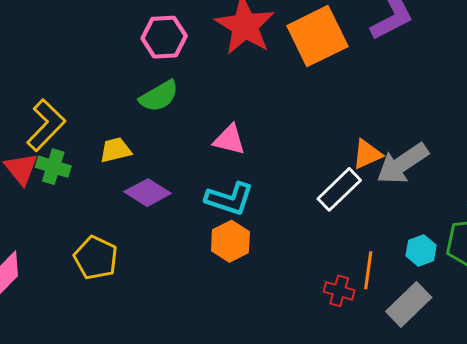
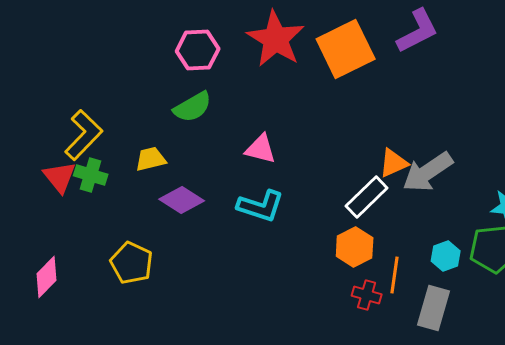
orange hexagon: (230, 241) -> (355, 247), moved
gray rectangle: (409, 304) -> (434, 308), turned -30

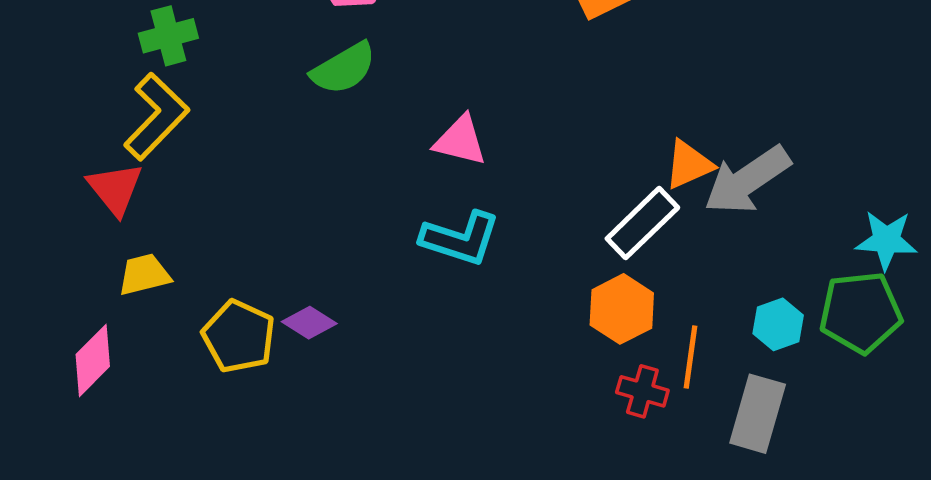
yellow trapezoid: (151, 159) -> (144, 275), moved
green cross: (91, 175) -> (168, 36), moved, turned -32
purple diamond: (182, 200) -> (309, 323), moved, size x0.7

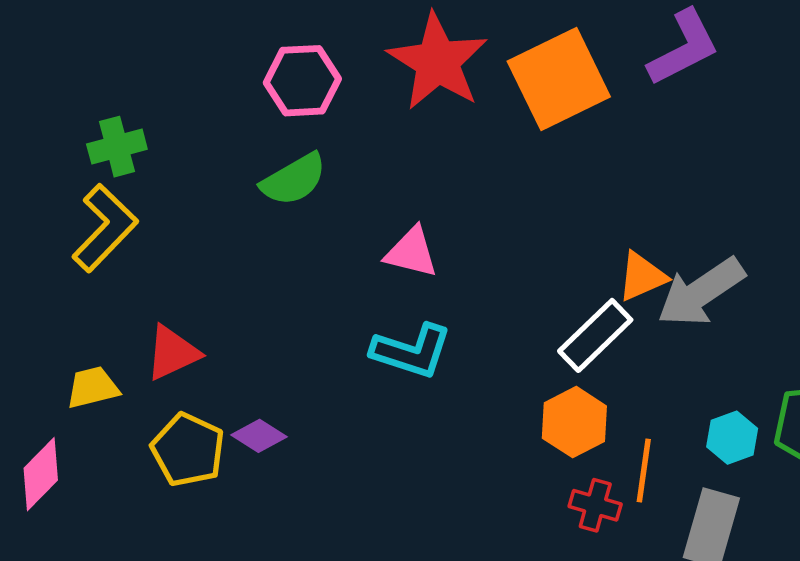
red triangle: (115, 189) -> (172, 353), moved, turned 44

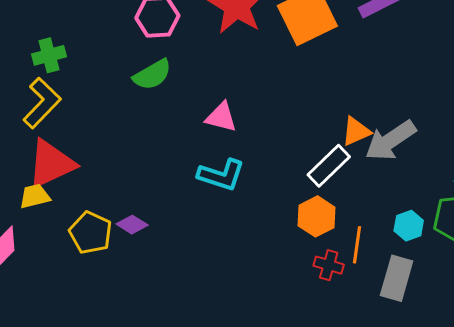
red triangle: (172, 353) -> (51, 164), moved, size x1.5

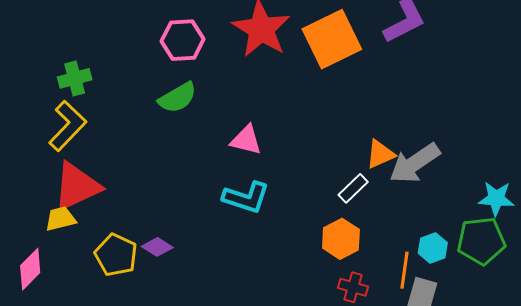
white rectangle: (329, 166) -> (353, 188), size x0.7
orange line: (357, 245) -> (404, 270), moved

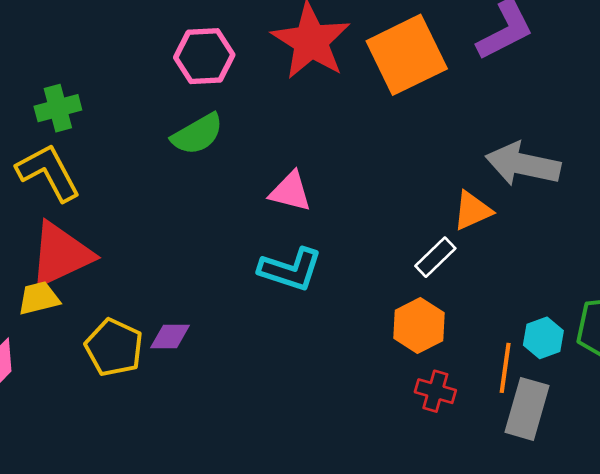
yellow L-shape: (68, 126) -> (48, 172), turned -72
gray arrow: (415, 163) -> (523, 164), moved, turned 46
purple diamond: (157, 247) -> (170, 336), turned -32

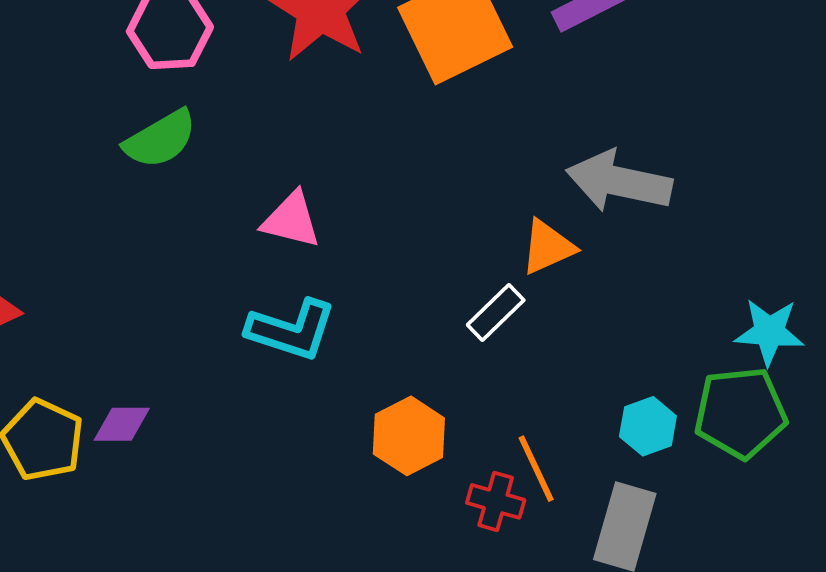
orange hexagon: (419, 326) -> (409, 436), moved
orange line: (505, 368) -> (536, 469), moved, turned -33

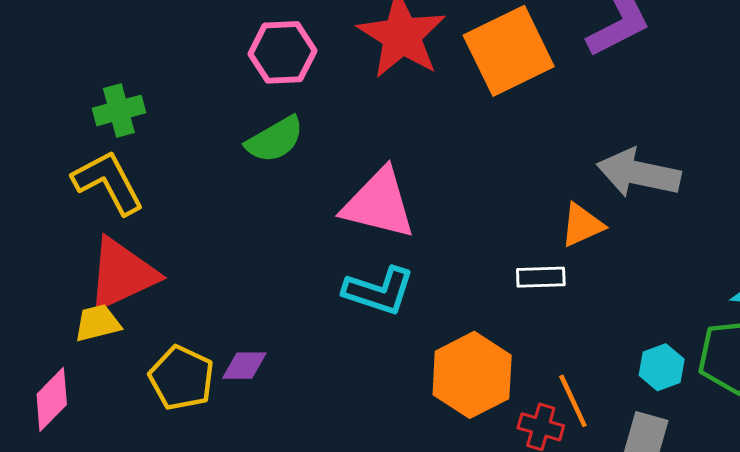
pink triangle: (291, 220) -> (379, 204), size x1.6
white rectangle: (496, 313) -> (541, 277), turned 42
orange hexagon: (409, 436) -> (472, 375), size x1.4

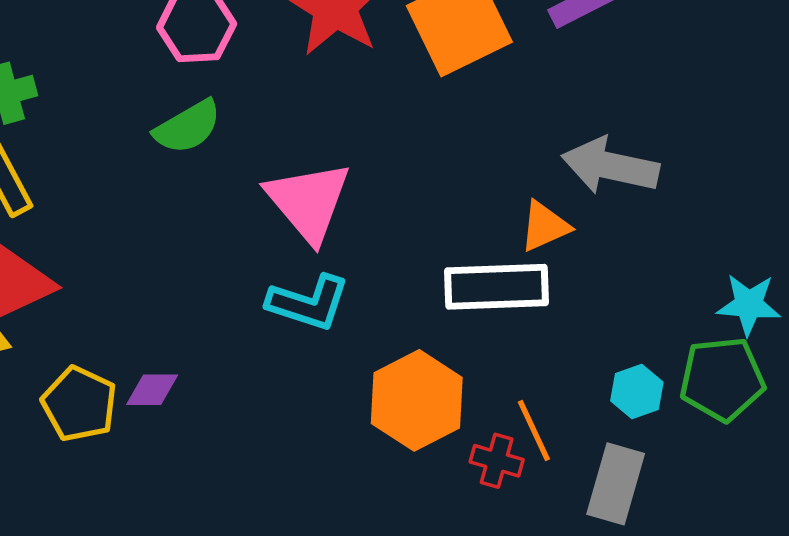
pink triangle: (379, 204) -> (308, 202), turned 36
white rectangle: (541, 277) -> (497, 287), size x1.8

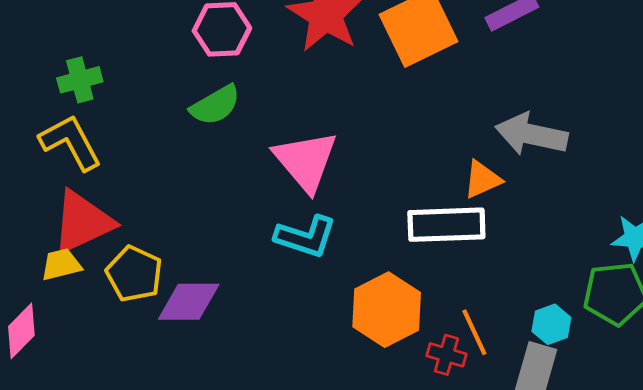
purple diamond: (152, 390) -> (189, 302), size x1.6
cyan hexagon: (637, 391) -> (551, 324), moved
yellow pentagon: (79, 404) -> (134, 274), moved

